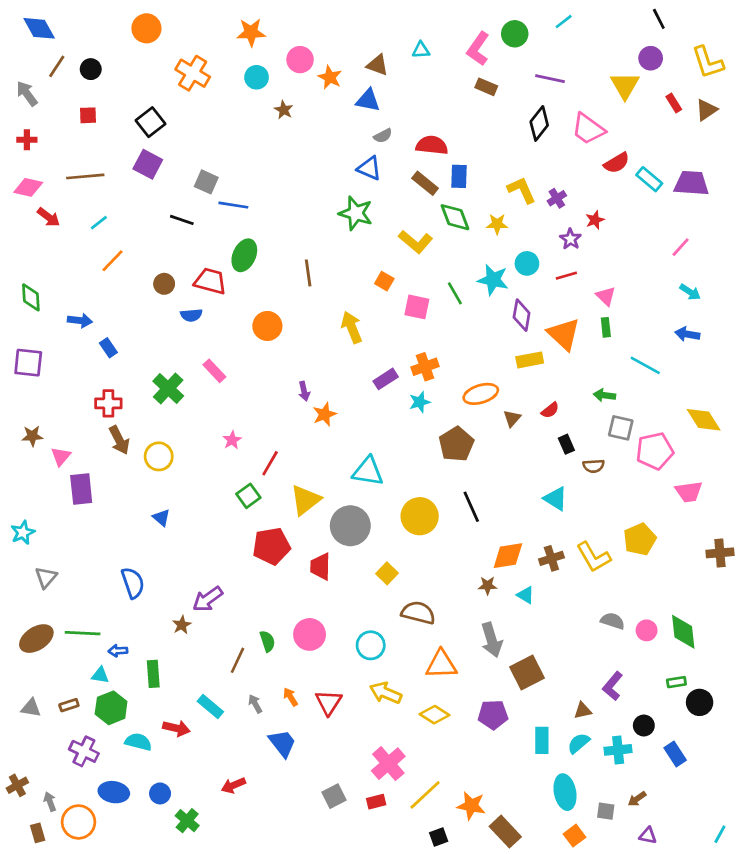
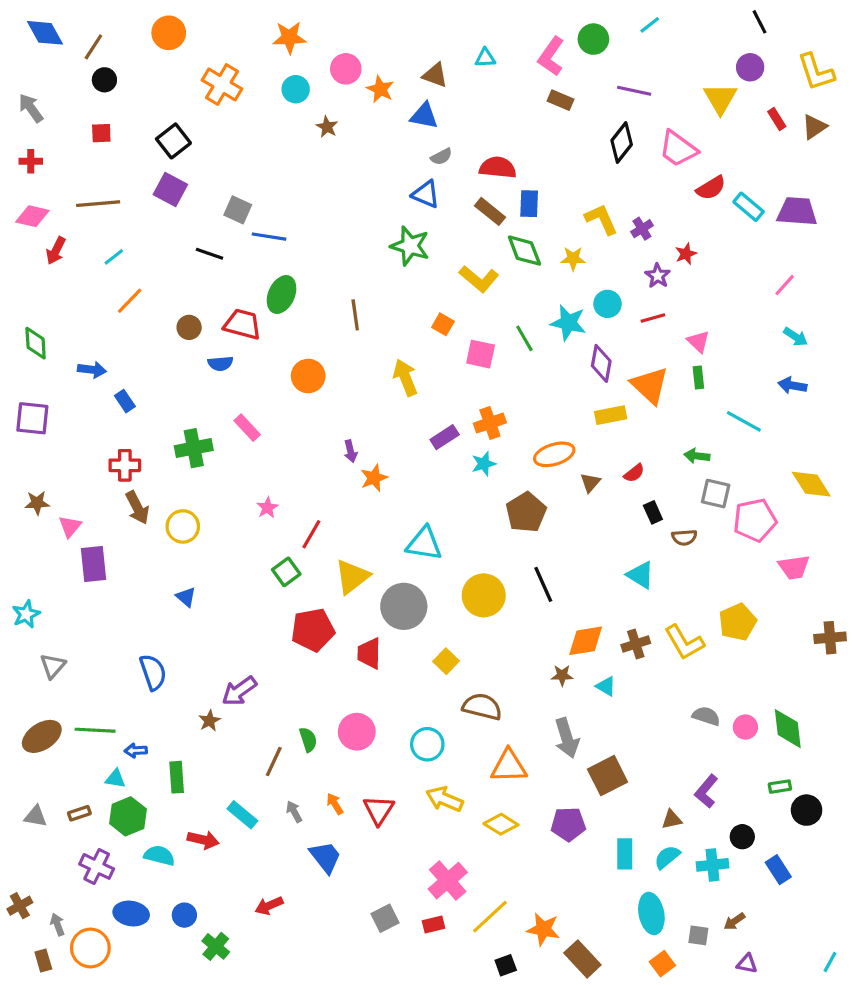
brown line: (57, 66) -> (93, 47), moved
red arrow: (49, 217) -> (56, 251), turned 80
green cross: (168, 388) -> (194, 448), turned 36

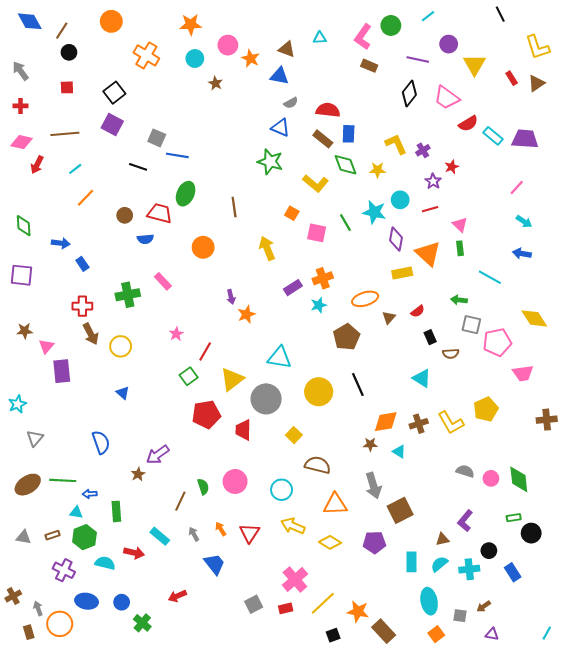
purple circle: (750, 67) -> (449, 44), moved

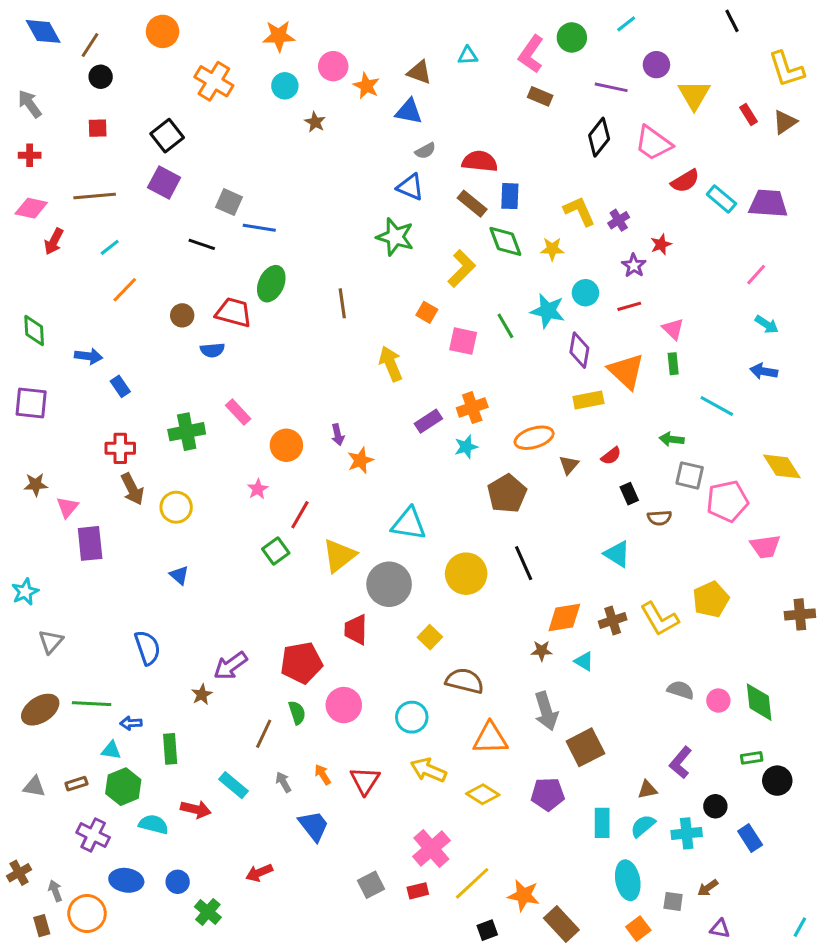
yellow L-shape: (316, 183) -> (462, 269), turned -85
orange circle: (203, 247) -> (286, 445), moved
red pentagon: (206, 414) -> (301, 663), moved

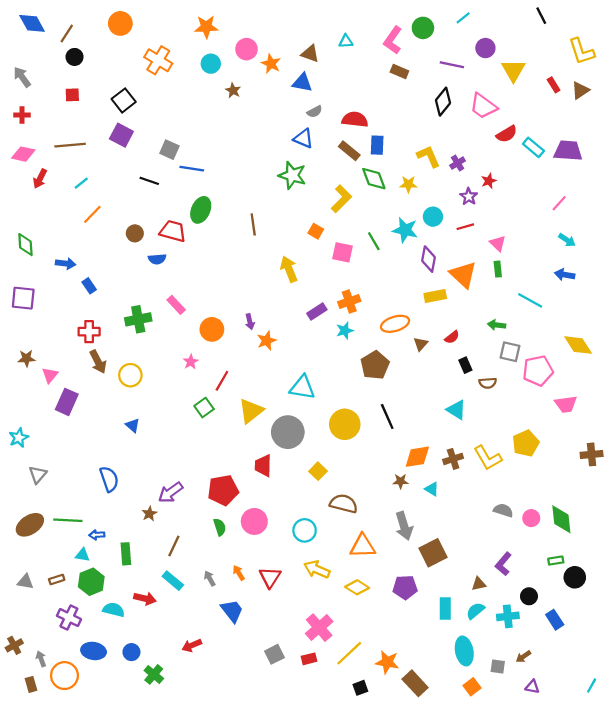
purple rectangle: (90, 543) -> (67, 402), turned 30
brown line: (264, 734) -> (174, 546), moved

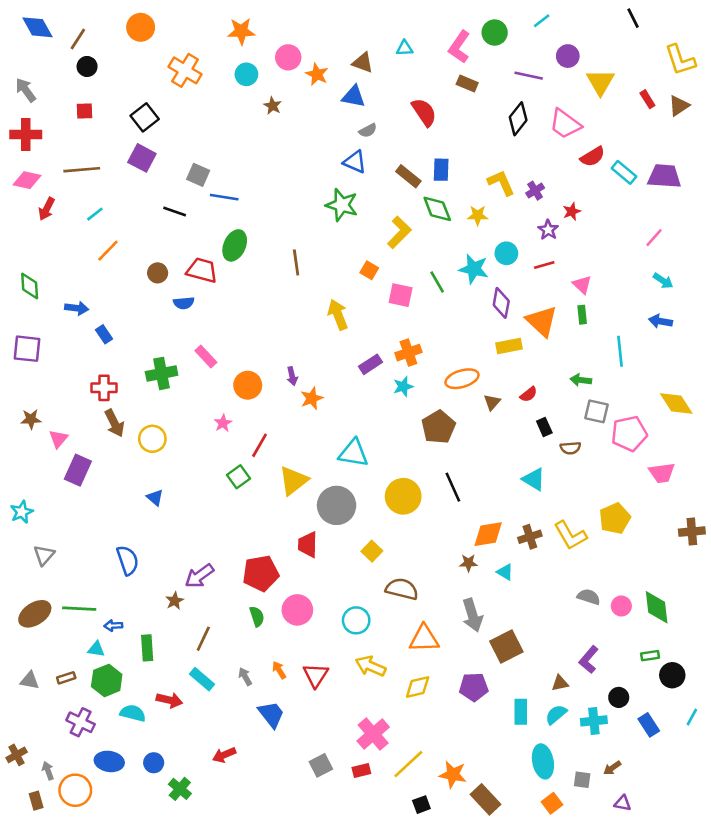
red cross: (22, 115) -> (26, 134), size x1.6
red semicircle: (355, 119) -> (424, 112), moved, turned 50
cyan line: (530, 300) -> (620, 351), turned 55
yellow diamond: (357, 587) -> (418, 687), turned -45
cyan line: (592, 686) -> (692, 717), moved

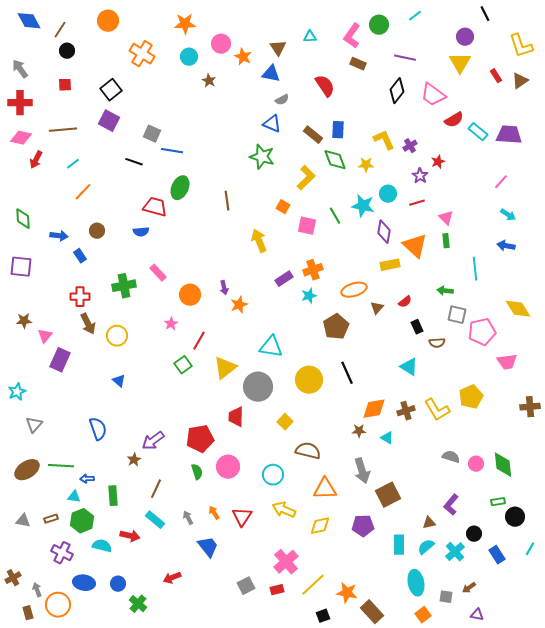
purple circle: (568, 56) -> (465, 37), moved
brown triangle: (363, 63) -> (278, 48), turned 36
brown circle: (158, 273) -> (97, 231), moved
cyan cross: (594, 721) -> (455, 552), turned -36

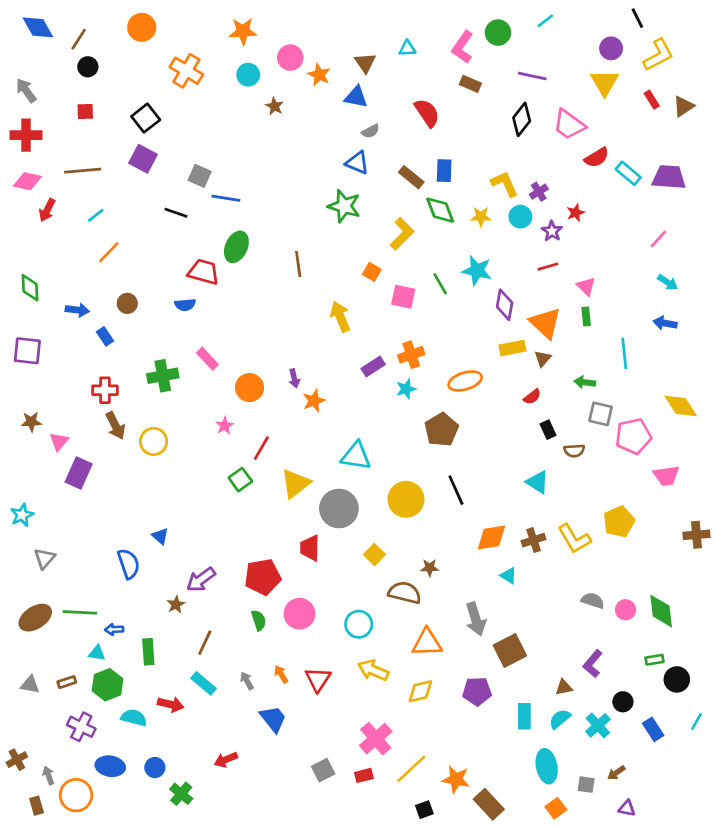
yellow L-shape: (521, 46) -> (658, 55), moved, turned -100
cyan circle: (388, 194) -> (520, 217), moved
brown triangle: (377, 308) -> (543, 359), moved
blue triangle: (119, 381) -> (160, 536), moved
brown star: (359, 431) -> (430, 568), moved

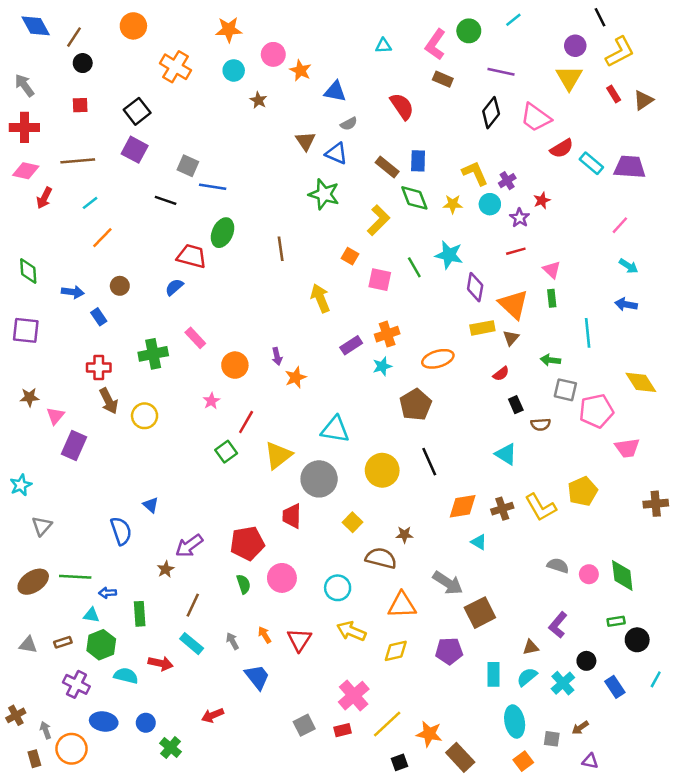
brown triangle: (365, 63) -> (305, 141), moved
blue semicircle: (185, 305) -> (174, 287), turned 144
gray arrow: (476, 619) -> (448, 583), turned -40

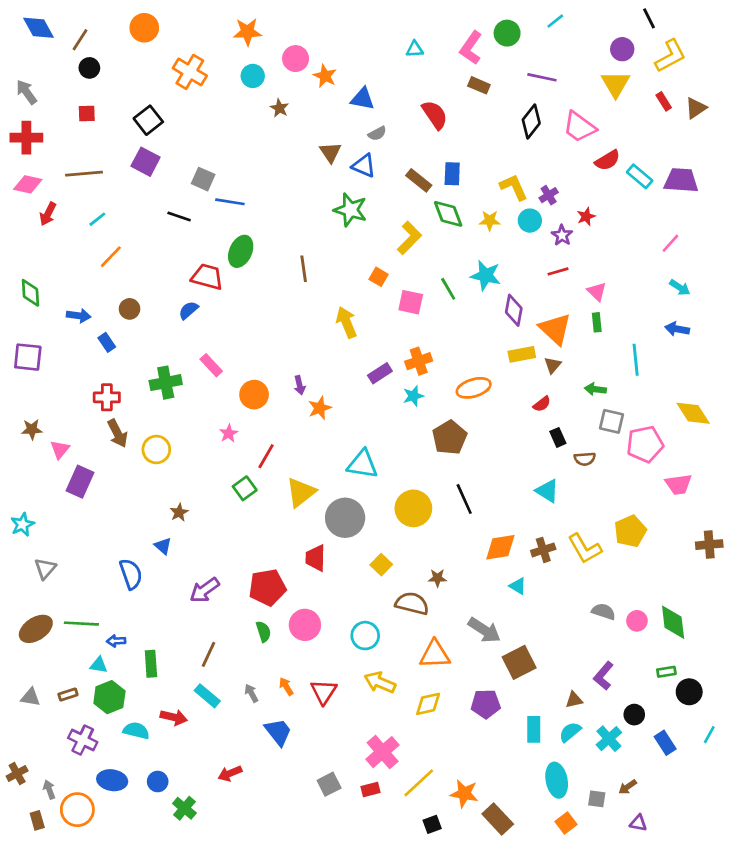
brown star: (166, 569) -> (179, 512), moved

